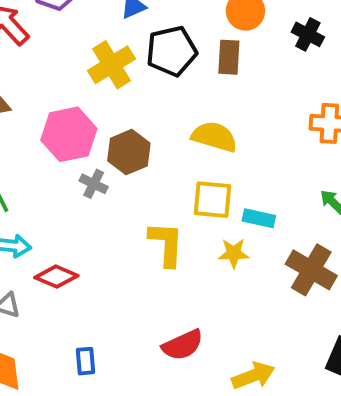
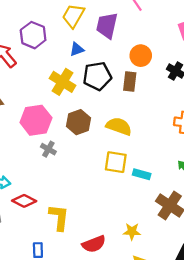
yellow cross: (111, 65) -> (63, 82), turned -30
brown hexagon: (129, 152) -> (78, 122), moved
yellow L-shape: (166, 244) -> (59, 217), moved
yellow star: (234, 253) -> (132, 231), moved

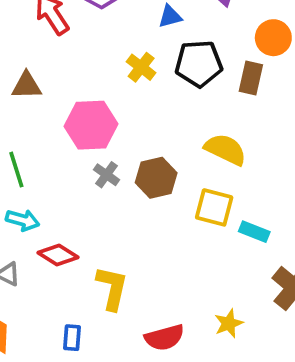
yellow cross: (63, 82) -> (141, 67), size x0.7
brown hexagon: (78, 122) -> (156, 178), moved
yellow star: (132, 231) -> (229, 323), turned -30

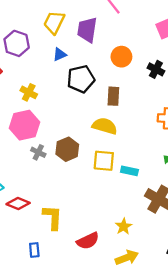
yellow cross: (141, 67) -> (29, 92), moved
brown rectangle: (251, 78) -> (113, 96), moved

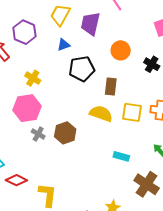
yellow square: (104, 161) -> (132, 112), moved

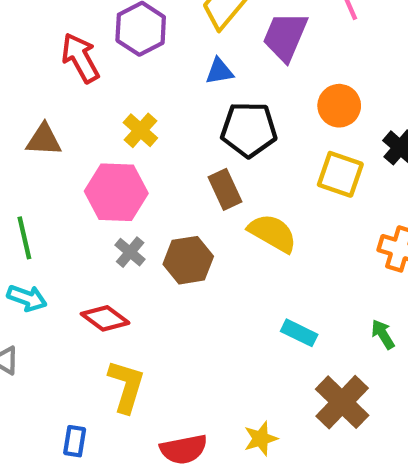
brown rectangle: (111, 87) -> (225, 189), moved, turned -42
yellow square: (132, 112) -> (340, 174), moved
red diamond: (16, 180) -> (105, 318), moved

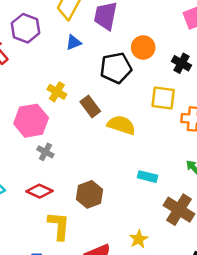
yellow cross: (140, 130) -> (57, 92), moved
black pentagon: (249, 130) -> (116, 68), moved
yellow square: (340, 174) -> (163, 98), moved
brown hexagon: (188, 260) -> (90, 194), moved

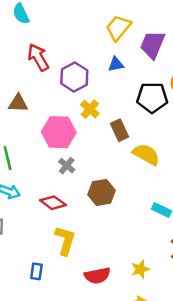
purple hexagon: (25, 28) -> (74, 77), moved
brown hexagon: (90, 194) -> (102, 192), moved

